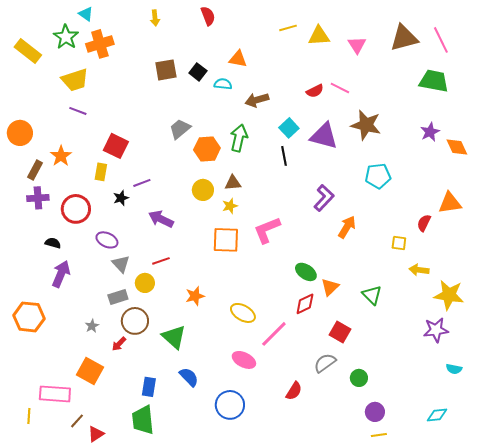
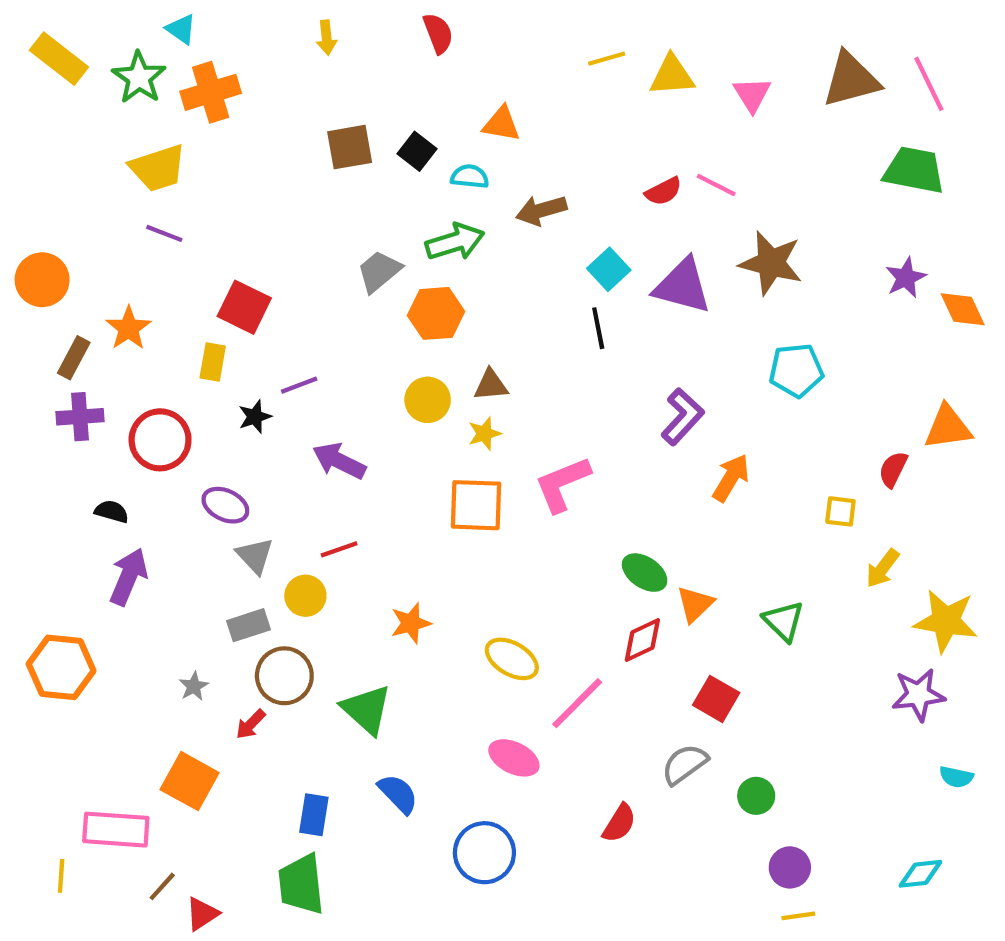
yellow rectangle: (28, 51) -> (59, 59), moved
green arrow: (239, 138) -> (455, 242), moved, turned 60
yellow arrow: (419, 270) -> (883, 568), turned -60

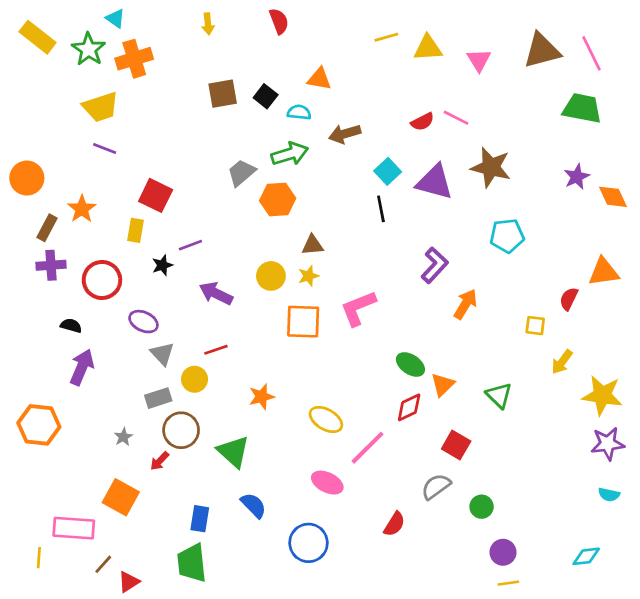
yellow circle: (428, 400) -> (271, 276), moved
purple star: (918, 695) -> (608, 444), moved

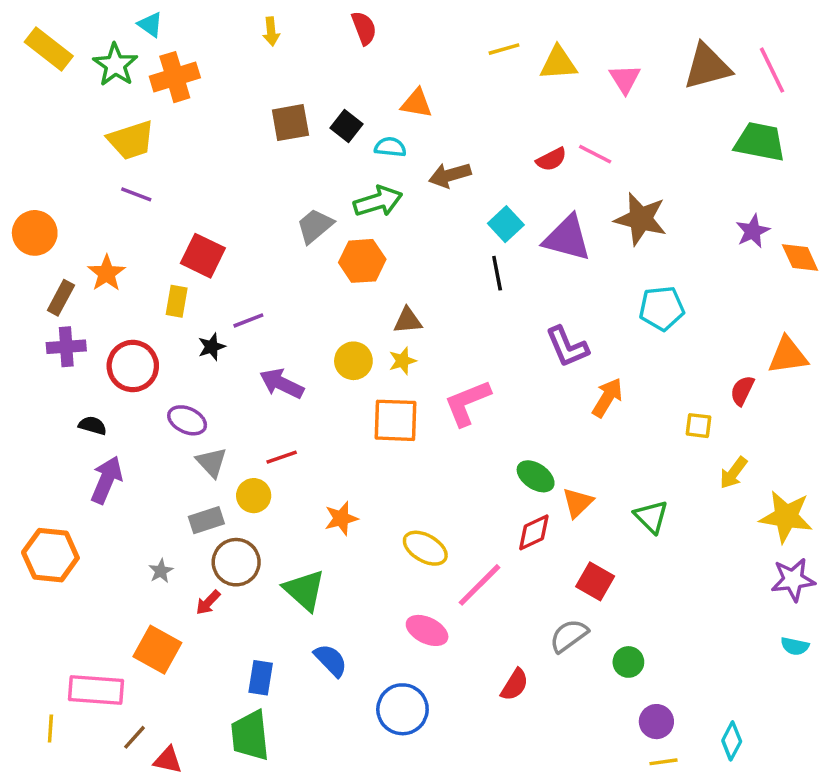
purple L-shape: (435, 265) -> (567, 347), turned 114
cyan diamond: (586, 556) -> (732, 741), moved, turned -56
red triangle: (129, 582) -> (168, 760), turned 45

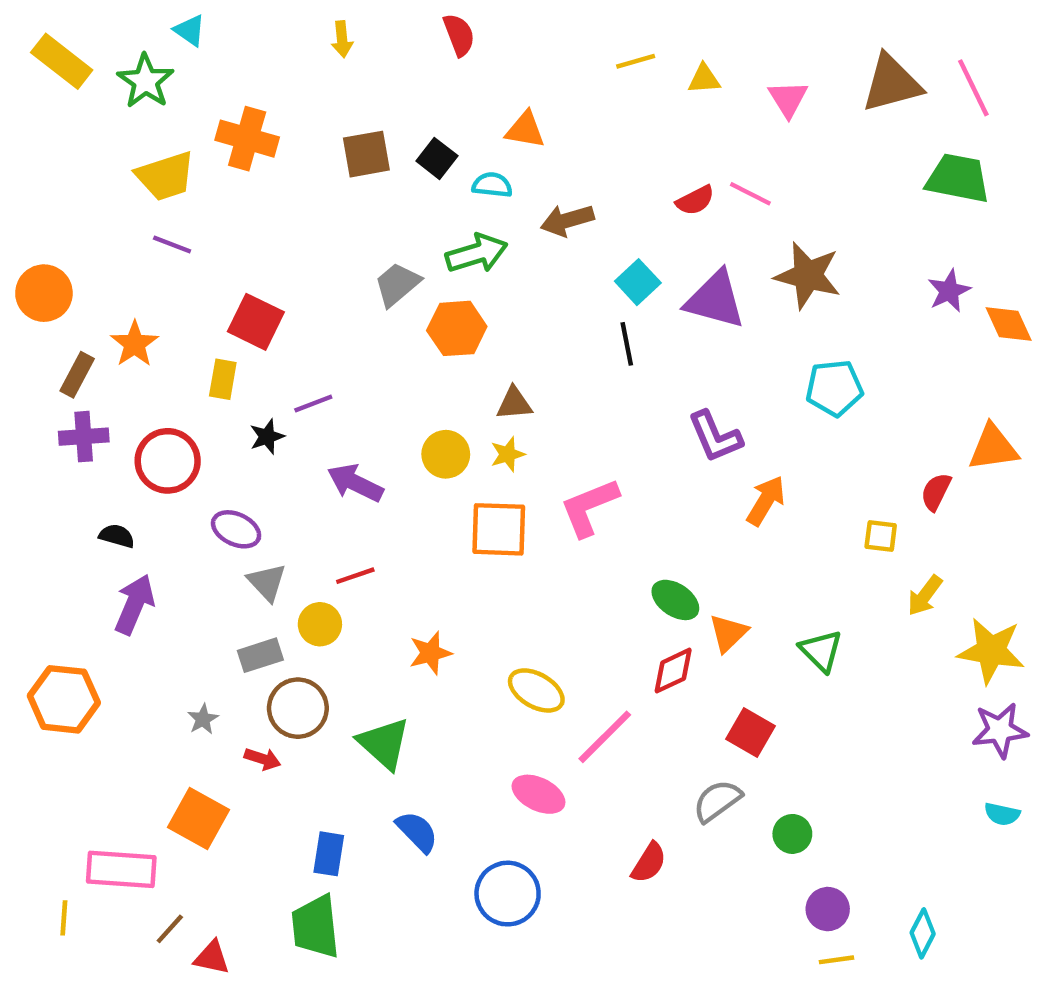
yellow triangle: (558, 63) -> (704, 79), size x0.7
orange cross: (175, 77) -> (247, 139), moved, turned 33
red arrow: (208, 602) -> (263, 759), turned -116

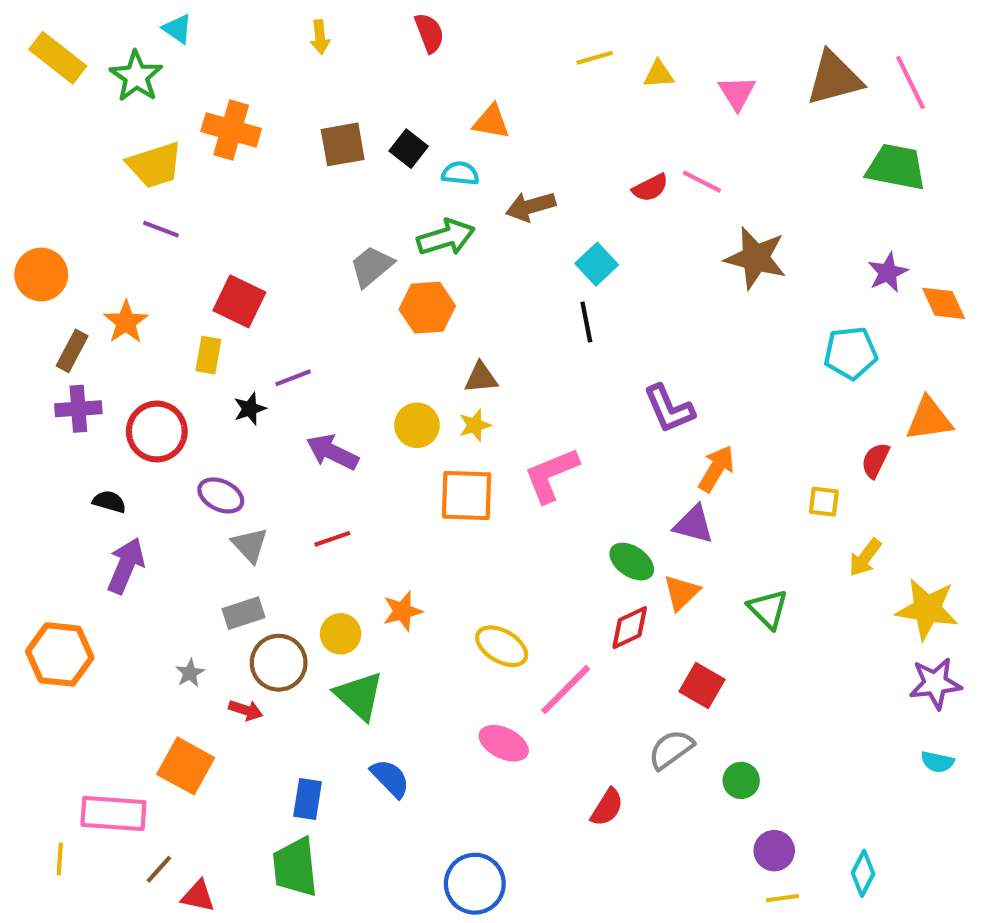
purple triangle: (715, 300) -> (694, 524), moved, size x0.7
cyan pentagon: (834, 388) -> (851, 353), moved
yellow circle: (320, 624) -> (341, 634), moved
blue circle: (508, 894) -> (475, 884), moved

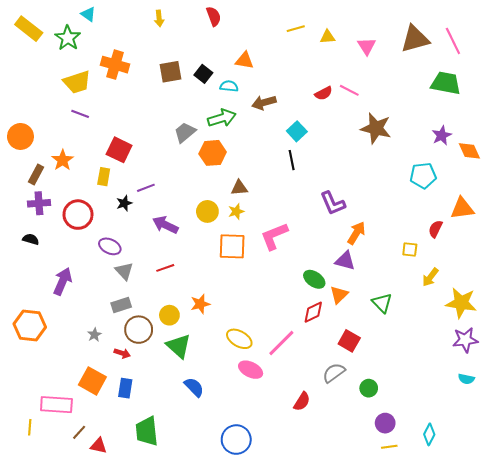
black semicircle: (109, 502) -> (31, 239), moved
yellow ellipse: (502, 646) -> (239, 339), moved
blue rectangle: (308, 799) -> (125, 388), moved

